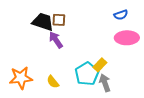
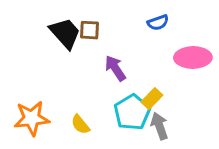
blue semicircle: (121, 15) -> (158, 23), moved
black trapezoid: (43, 22) -> (65, 33), turned 30
purple arrow: (56, 40) -> (115, 68), moved

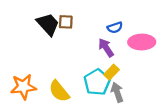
blue semicircle: (158, 23) -> (115, 28), moved
purple arrow: (115, 68) -> (106, 48), moved
yellow semicircle: (80, 124) -> (59, 91), size x1.5

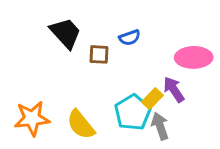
brown square: (66, 22) -> (99, 54), moved
blue semicircle: (115, 28) -> (130, 38), moved
purple arrow: (106, 48) -> (174, 89), moved

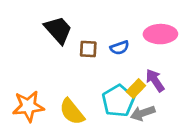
blue semicircle: (130, 38) -> (120, 48), moved
pink ellipse: (194, 57) -> (160, 34), moved
gray arrow: (160, 126) -> (143, 113), turned -90

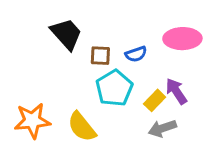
cyan pentagon: (118, 101) -> (114, 88), moved

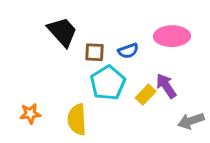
orange star: (32, 121) -> (30, 114), size x0.6
yellow semicircle: (82, 127) -> (77, 119), turned 36
gray arrow: (162, 128) -> (191, 121), moved

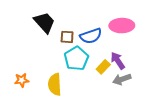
blue semicircle: (128, 51) -> (91, 36), size x1.5
gray arrow: (191, 121) -> (122, 79), moved

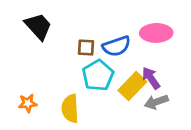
black trapezoid: (44, 22) -> (38, 26), moved
yellow rectangle: (103, 67) -> (132, 86), size x1.5

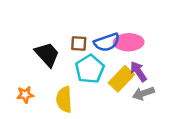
black trapezoid: (38, 26) -> (47, 54), moved
pink ellipse: (156, 33) -> (129, 42), moved

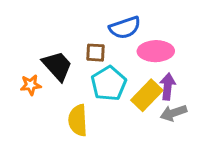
blue semicircle: (107, 42) -> (125, 28), moved
purple arrow: (138, 71) -> (168, 86), turned 40
orange star: (25, 95) -> (31, 85), moved

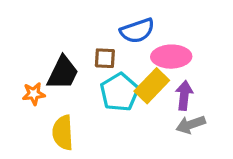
black trapezoid: (57, 66) -> (63, 73), turned 68
yellow rectangle: (147, 95) -> (152, 86), moved
yellow semicircle: (78, 120) -> (63, 133), moved

